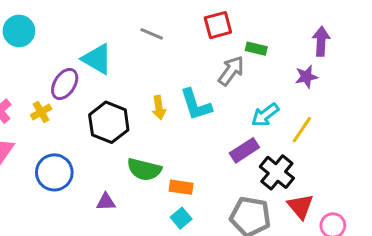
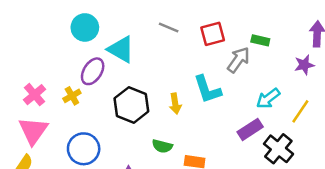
red square: (218, 25) -> (213, 34), moved
cyan circle: (19, 31) -> (85, 27), moved
yellow arrow: (159, 108) -> (175, 104), moved
green semicircle: (144, 169) -> (162, 146), size x0.7

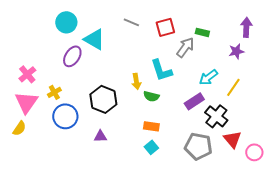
yellow cross: (72, 96) -> (54, 92), moved
black hexagon: (131, 105) -> (103, 99), moved
green semicircle: (162, 146) -> (151, 96), moved

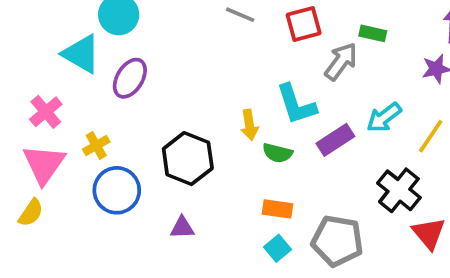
cyan triangle: (94, 39) -> (81, 54), moved
purple rectangle: (194, 101) -> (335, 140), moved
gray pentagon: (198, 146) -> (337, 241), moved

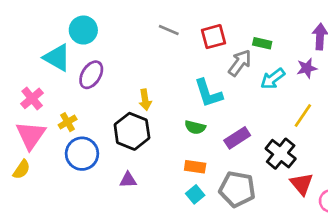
cyan arrow: (384, 117) -> (273, 79), moved
yellow arrow: (249, 125) -> (145, 100), moved
purple rectangle: (335, 140) -> (237, 138), moved

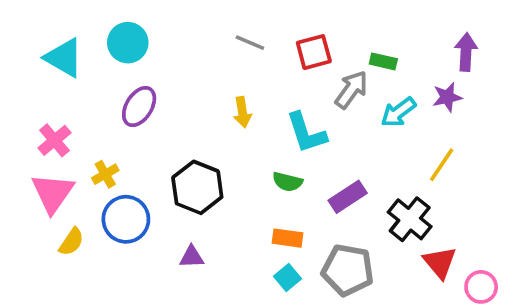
cyan triangle: (57, 58) -> (64, 58), moved
yellow arrow: (145, 100) -> (242, 112), moved
yellow semicircle: (21, 169) -> (71, 242), moved

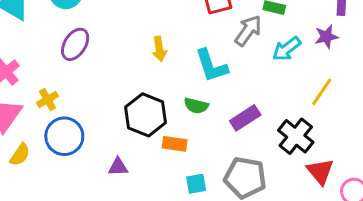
black hexagon: (197, 187) -> (146, 115), moved
orange rectangle: (287, 238) -> (175, 144), moved
cyan square: (287, 278) -> (196, 184), turned 30

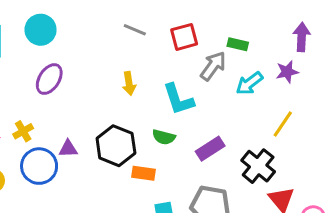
purple triangle: (118, 167) -> (68, 149), moved

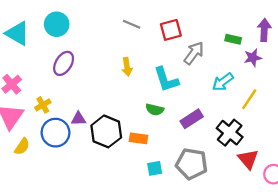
green rectangle: (238, 44) -> (233, 39), moved
cyan arrow: (249, 83) -> (223, 82), moved
black hexagon: (116, 146) -> (106, 131), moved

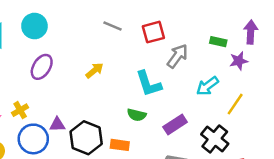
yellow arrow: (127, 67) -> (95, 70), moved, turned -120

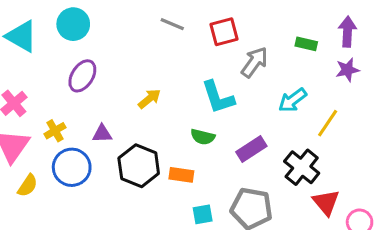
purple star: (239, 61) -> (347, 70), moved
yellow arrow: (95, 70) -> (149, 99), moved
purple triangle: (57, 125) -> (102, 134), moved

